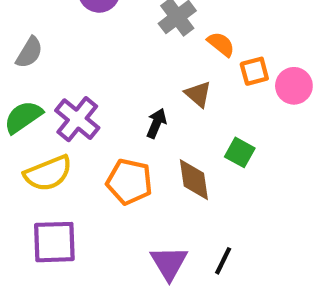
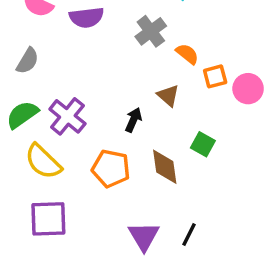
yellow semicircle: (48, 173) -> (43, 162), turned 66

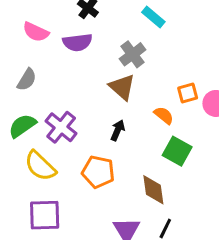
orange semicircle: (187, 54) -> (164, 115), moved
brown triangle: (168, 96) -> (122, 87), moved, size x1.4
green square: (203, 144) -> (177, 151), size x1.4
brown diamond: (165, 167) -> (153, 190), moved

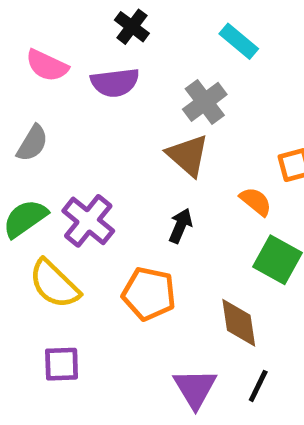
purple square: (45, 215) -> (62, 364), size x0.7

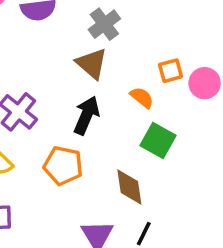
black arrow: (180, 226) -> (86, 115), size x1.5

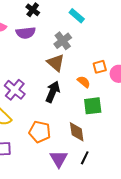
green square: (158, 140) -> (93, 106), turned -36
orange pentagon: (63, 166) -> (40, 132), moved

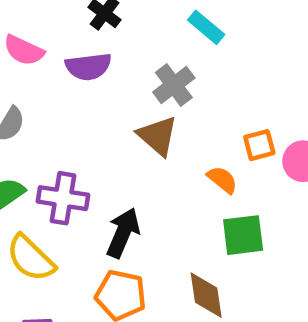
purple cross: (15, 90) -> (63, 198), turned -30
black arrow: (53, 92) -> (123, 233), moved

